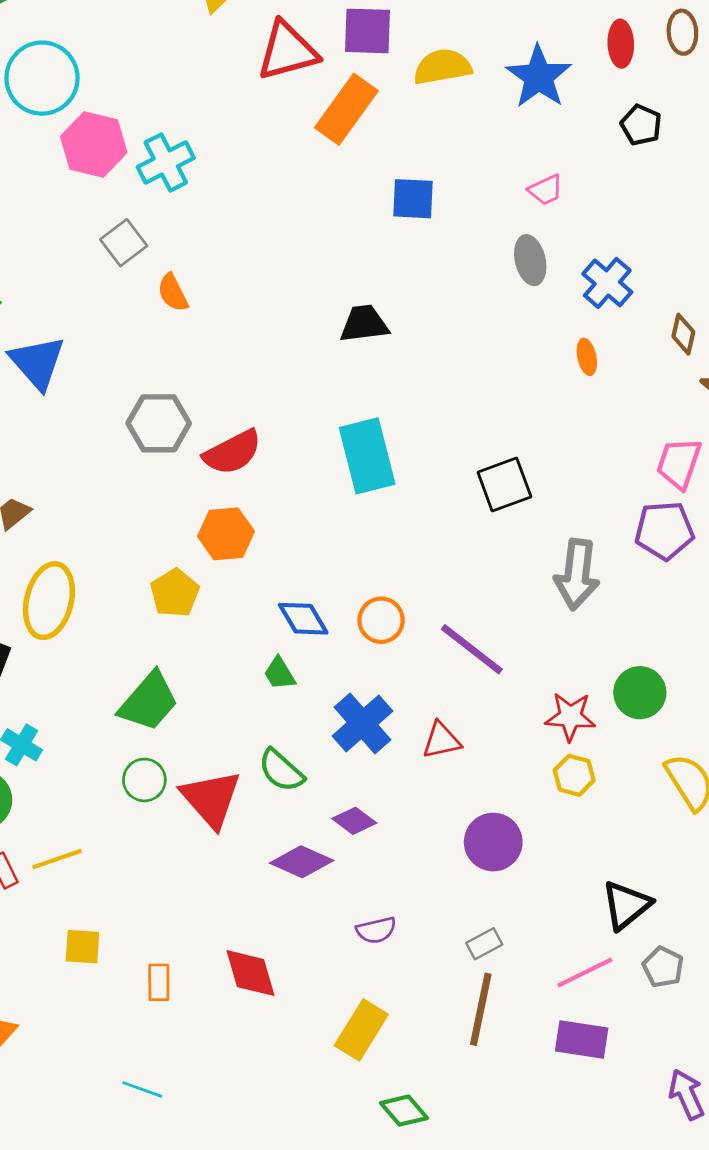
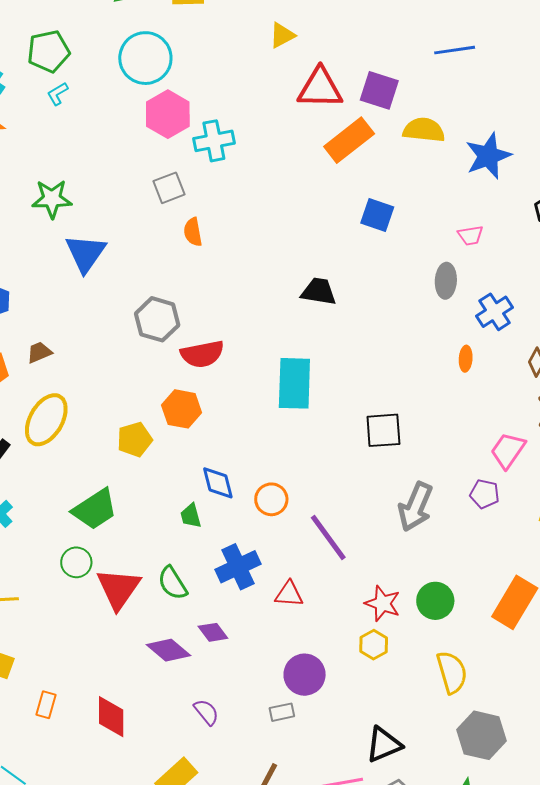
purple pentagon: (664, 531) -> (485, 494), size x0.7
purple semicircle: (376, 930) -> (206, 712), turned -132
gray rectangle: (484, 944) -> (282, 712), moved

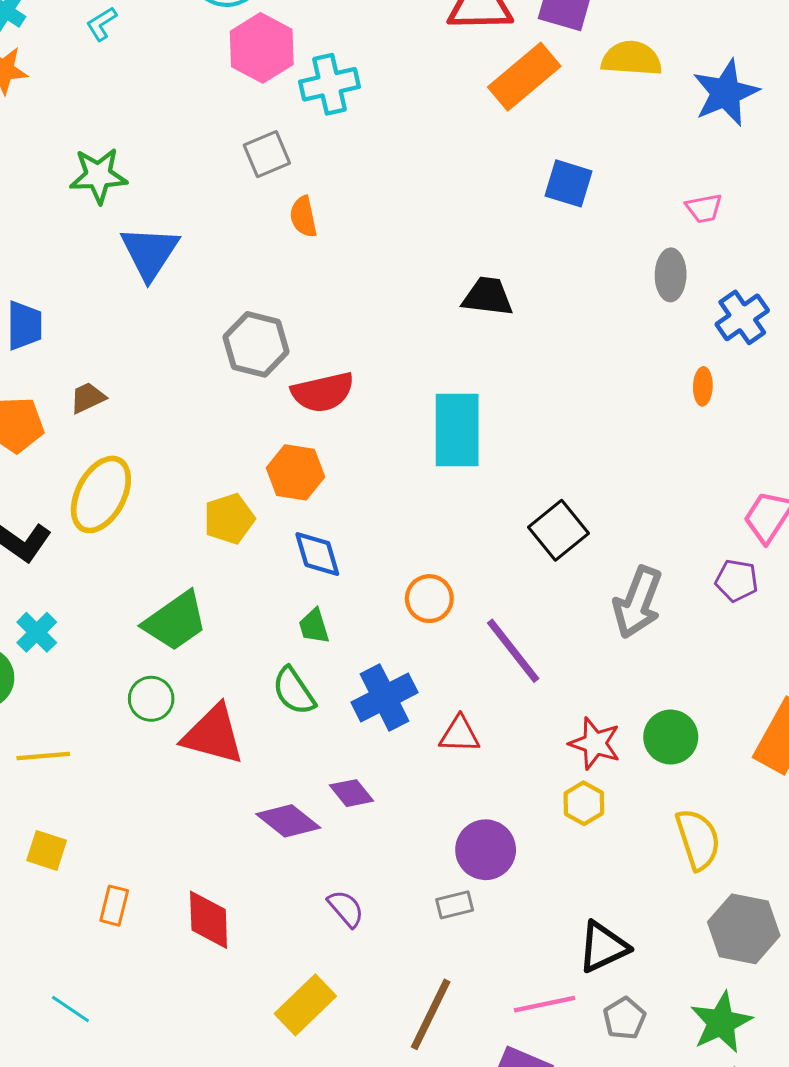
black square: (383, 430) -> (558, 530), moved, turned -33
blue diamond: (218, 483) -> (317, 554), moved
green semicircle: (173, 583) -> (294, 691), moved
red triangle: (118, 589) -> (213, 735), turned -48

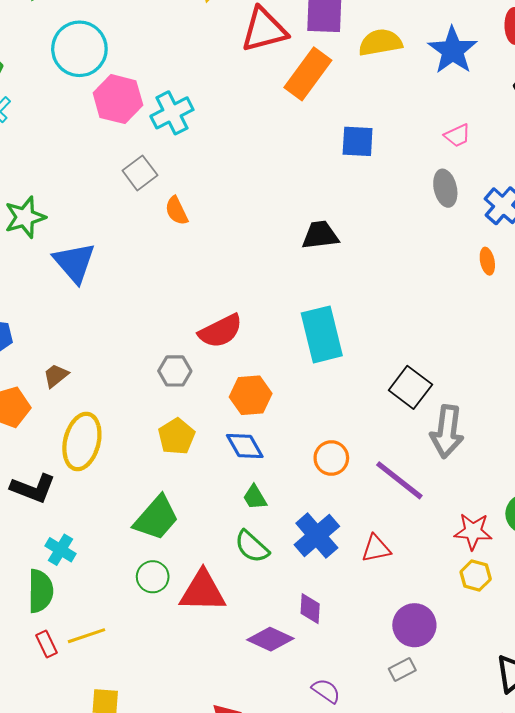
gray hexagon: (256, 344) -> (175, 371), moved, size x0.7
orange hexagon: (296, 472) -> (251, 395), moved
gray arrow: (638, 602) -> (447, 432), moved
purple diamond: (351, 793) -> (310, 609), turned 56

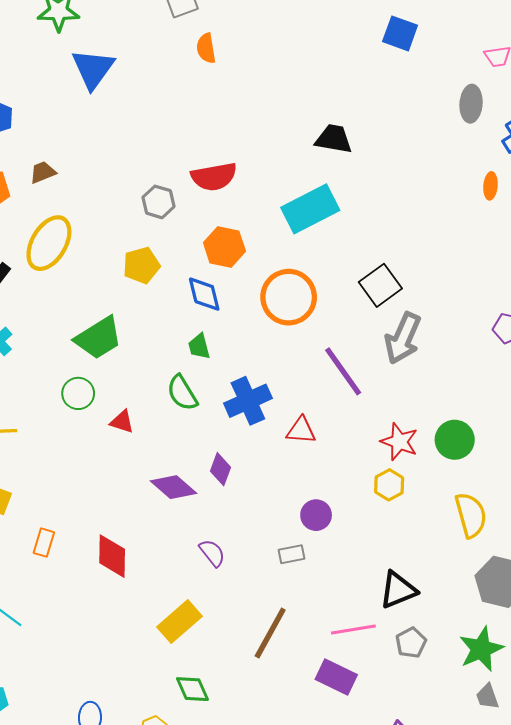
black trapezoid: (320, 235) -> (334, 139), moved
cyan rectangle: (322, 334) -> (310, 209), turned 60
orange circle: (331, 458) -> (289, 297), moved, size x1.6
red triangle: (203, 591) -> (122, 422), size x0.5
purple circle: (414, 625) -> (316, 515), size x0.7

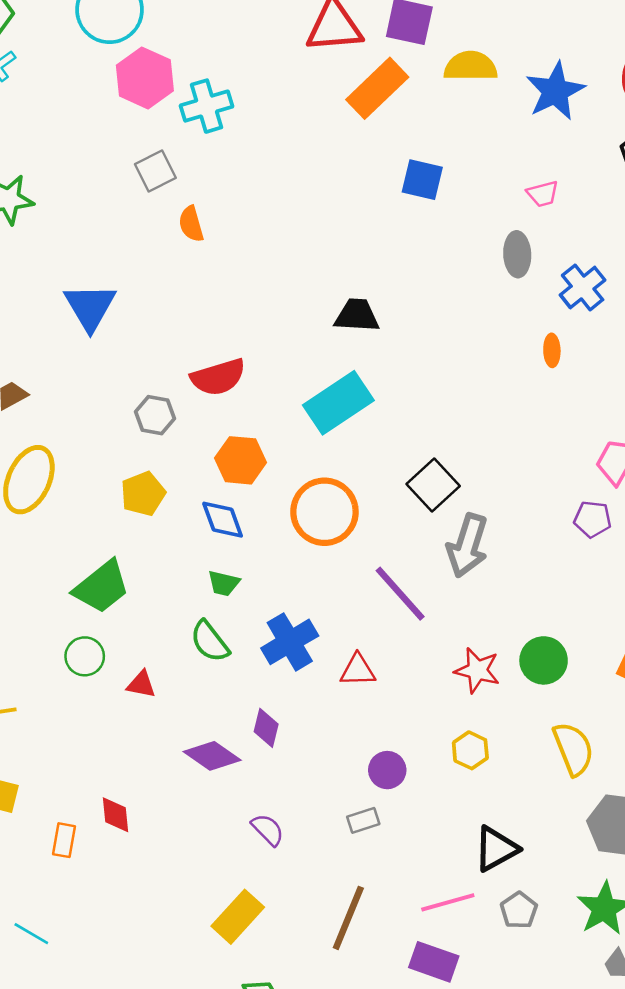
blue triangle: (93, 69) -> (90, 307), moved
green trapezoid: (199, 346) -> (224, 583), turned -56
yellow hexagon: (389, 485) -> (470, 750), moved
red diamond: (112, 556) -> (115, 815), moved, size x0.7

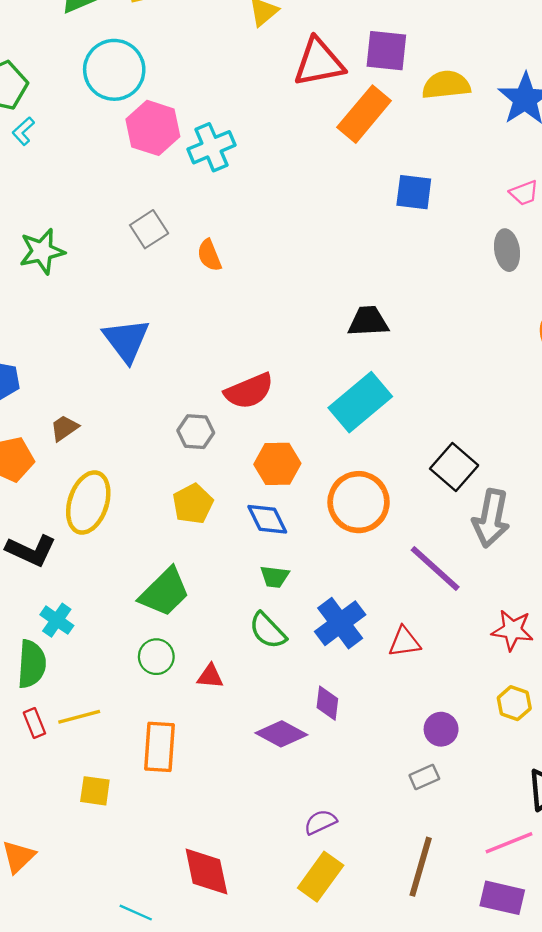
gray square: (155, 171) -> (149, 229), moved
red diamond: (115, 815) -> (206, 872), moved, size x1.6
purple semicircle: (268, 830) -> (320, 822), moved, turned -64
orange rectangle: (64, 840) -> (160, 747), moved, size x1.6

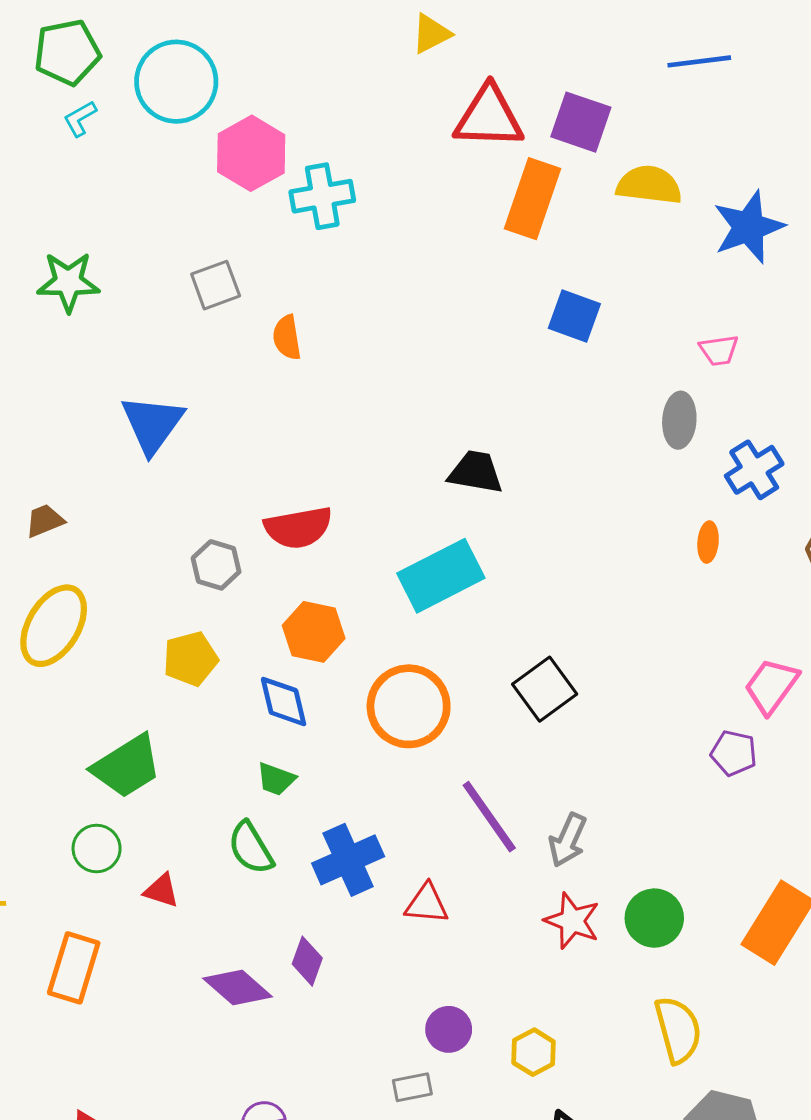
cyan circle: (114, 70) -> (176, 82), moved
orange rectangle: (364, 114) -> (532, 199), turned -34
gray arrow: (491, 518) -> (568, 840), moved, size x0.7
yellow hexagon: (514, 703) -> (534, 1052), moved

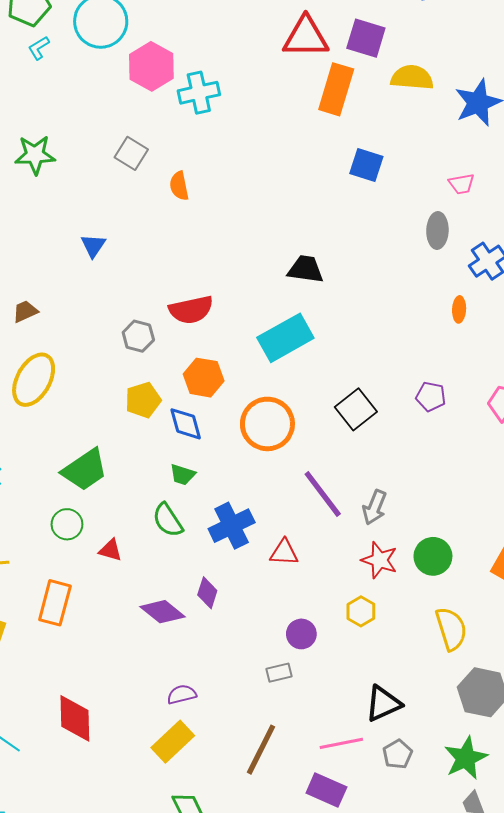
gray square: (216, 285) -> (131, 153), turned -36
blue triangle: (152, 424) -> (93, 246), size x0.6
yellow pentagon: (190, 659) -> (143, 400), moved
purple pentagon: (734, 753) -> (431, 397), moved
yellow hexagon: (534, 1052) -> (361, 611), moved

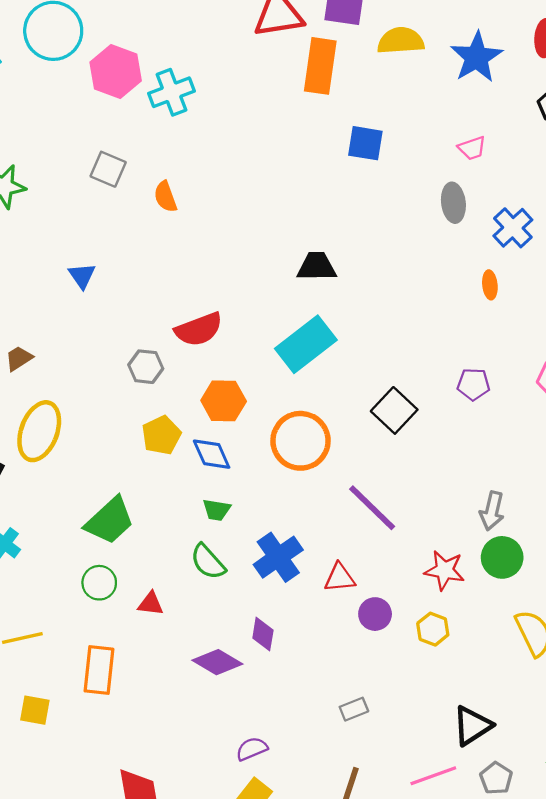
gray arrow: (375, 507) -> (492, 511), moved
purple circle: (301, 634) -> (375, 614), moved

